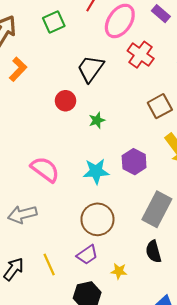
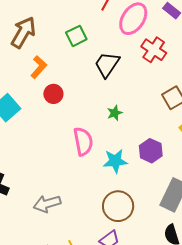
green square: (54, 22) -> (76, 36), moved
red circle: (65, 101) -> (53, 94), moved
pink semicircle: (45, 169) -> (83, 141), moved, turned 44

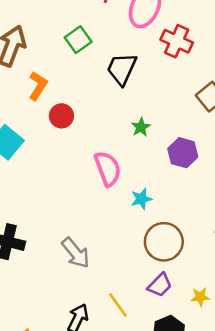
purple hexagon: (151, 151) -> (183, 153), moved
cyan star: (115, 161) -> (141, 199), moved, size x0.7
gray arrow: (47, 204) -> (76, 253), turned -104

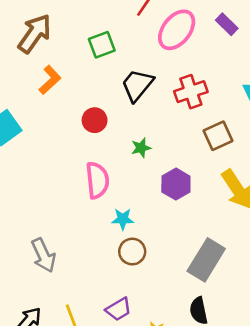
red cross: (177, 41) -> (191, 92), moved, turned 32
red circle: (61, 116) -> (95, 120), moved
brown circle: (164, 242) -> (132, 252), moved, size x0.7

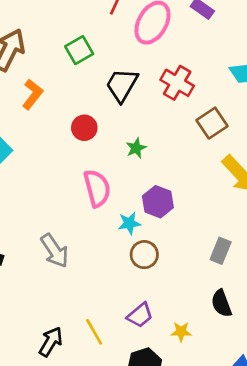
red cross: (191, 92) -> (177, 83), turned -32
purple hexagon: (176, 184) -> (158, 202), moved
gray arrow: (43, 255) -> (55, 251), moved
gray rectangle: (206, 260) -> (221, 251), size x0.6

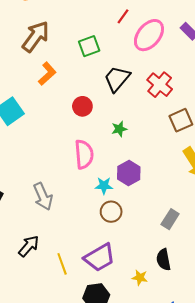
purple trapezoid: (140, 315) -> (99, 258), size x1.5
yellow star: (181, 332) -> (140, 278), moved
black arrow: (51, 342) -> (29, 246), moved

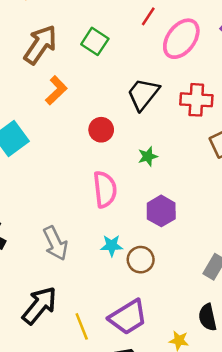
green square: (89, 46) -> (95, 41), moved, turned -35
red cross: (160, 85) -> (196, 100), turned -35
cyan star: (104, 186) -> (112, 246), moved
black arrow: (29, 246) -> (39, 305), size x1.4

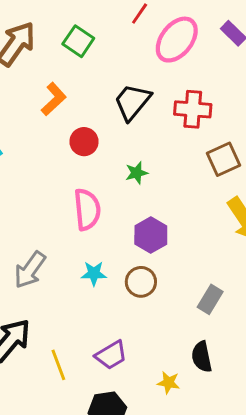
orange L-shape: (56, 90) -> (54, 99), moved
gray arrow: (55, 243) -> (30, 270), turned 60
brown circle: (141, 260) -> (141, 282), moved
purple trapezoid: (128, 317) -> (111, 355), size x0.7

